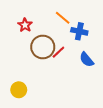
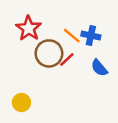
orange line: (63, 18) -> (72, 36), moved
red star: (25, 25) -> (29, 28), size x1.5

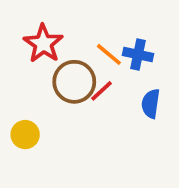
blue semicircle: (99, 68) -> (151, 104), turned 48
yellow circle: (21, 103) -> (25, 135), moved

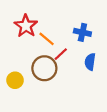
orange line: (109, 54) -> (47, 39), moved
brown circle: (74, 82) -> (44, 68), moved

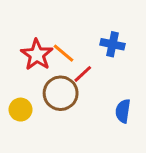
red star: (26, 26) -> (37, 55), moved
blue semicircle: (90, 62) -> (123, 111), moved

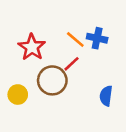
orange line: (64, 53) -> (75, 39), moved

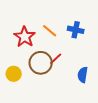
orange line: (75, 39) -> (50, 31), moved
red line: (71, 64) -> (56, 59), moved

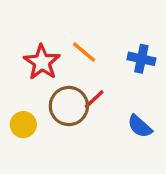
blue cross: (76, 30) -> (141, 59), moved
blue semicircle: (83, 75) -> (140, 126), turned -56

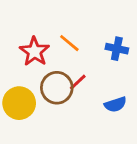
yellow circle: (23, 125) -> (19, 103), size x1.5
blue semicircle: (140, 126) -> (115, 104), turned -60

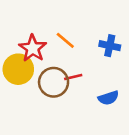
red line: (78, 82) -> (73, 77), turned 30
yellow circle: (19, 103) -> (18, 69), moved

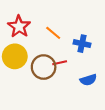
blue cross: (110, 46) -> (82, 44), moved
red star: (33, 48) -> (19, 27), moved

